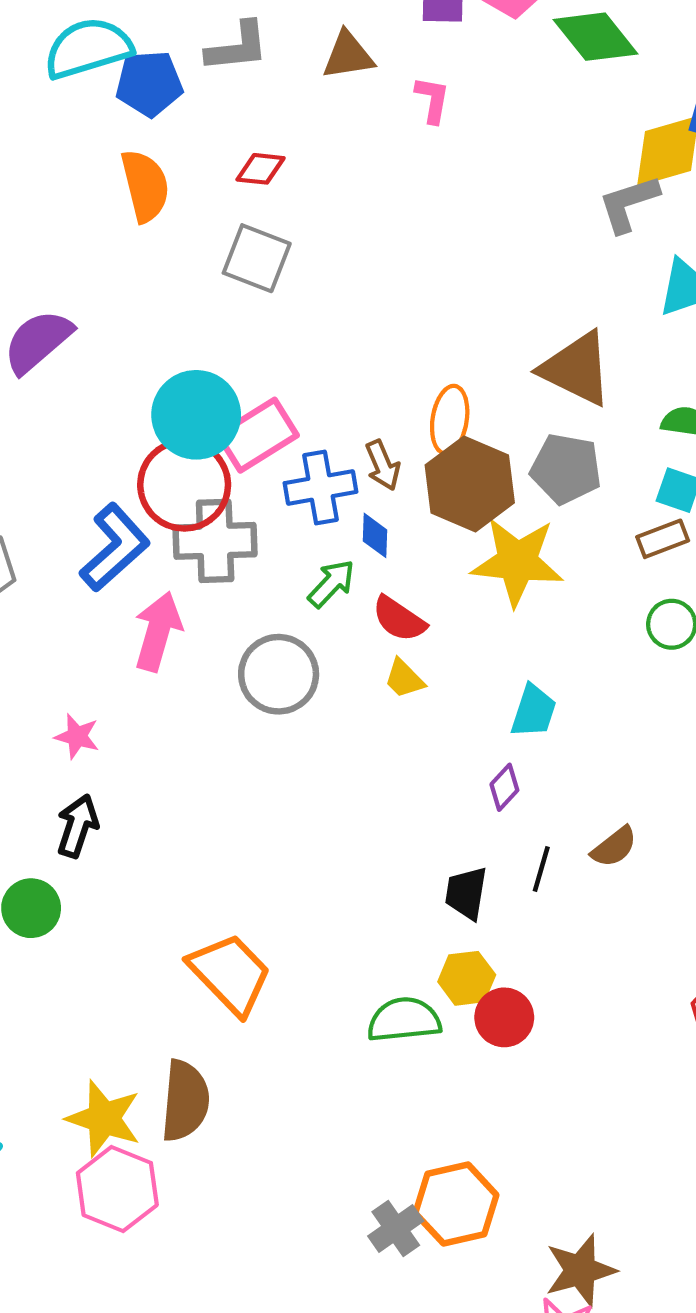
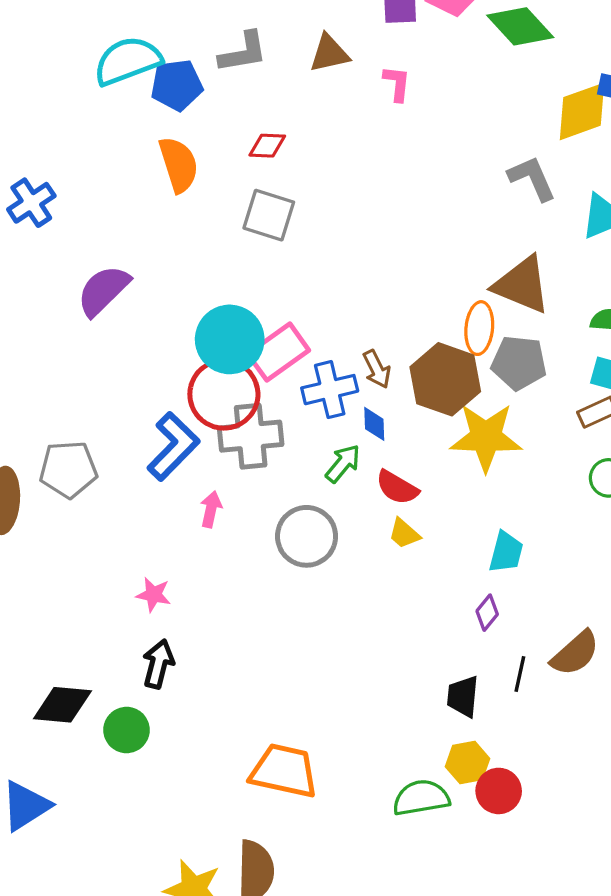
gray L-shape: (629, 204) -> (532, 178), moved, turned 88
orange ellipse: (450, 420) -> (479, 328), moved
pink arrow: (158, 631) -> (211, 509), size x0.6
brown semicircle: (614, 847) -> (575, 653), size x1.4
orange trapezoid: (230, 974) -> (284, 771), turned -30

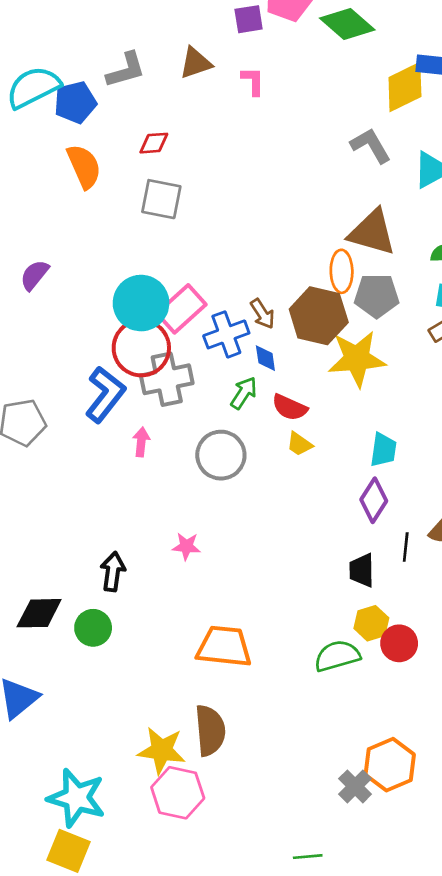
purple semicircle: (103, 291) -> (34, 275), size x0.7
pink star: (153, 595) -> (186, 546), moved
purple diamond: (487, 613) -> (374, 500), size x1.5

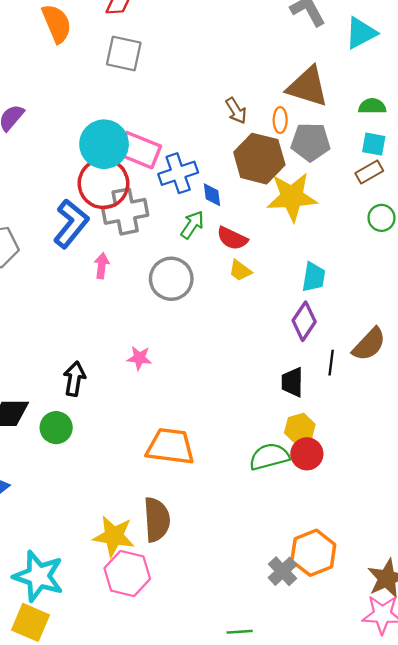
orange ellipse: (342, 271) -> (280, 120), size x0.7
pink rectangle: (181, 309) -> (139, 150), turned 63
brown arrow: (263, 314) -> (236, 111), moved
red circle: (399, 643) -> (307, 454), moved

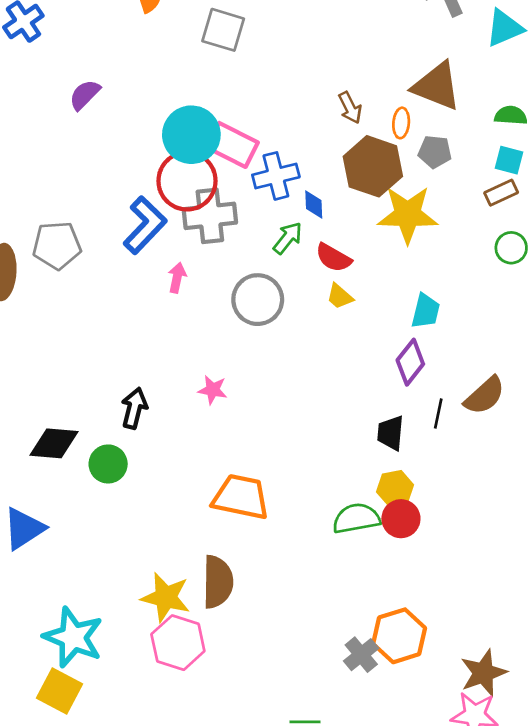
gray pentagon: (310, 142) -> (435, 152), size x0.7

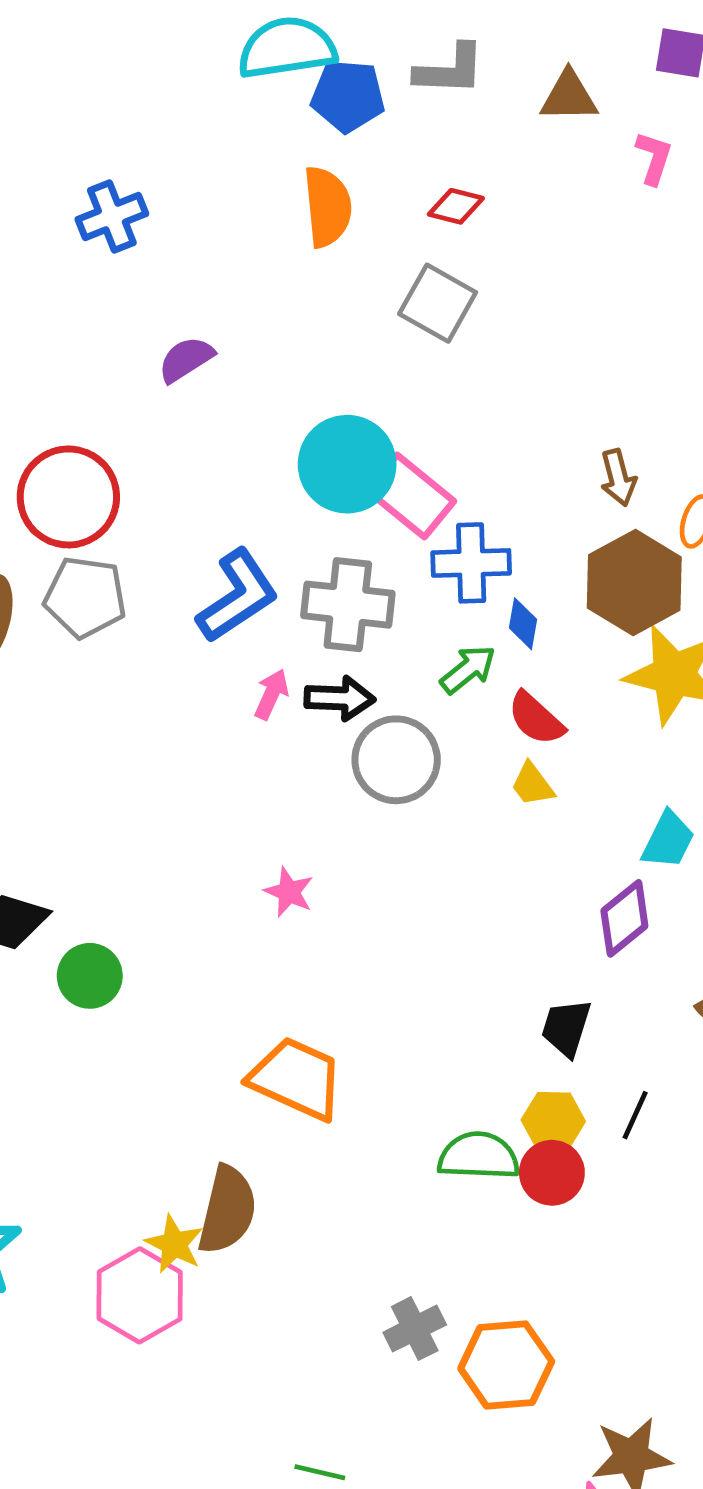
red circle: (187, 181) -> (68, 497), moved
black arrow: (134, 408) -> (340, 698), moved, turned 66
black line: (438, 413) -> (635, 1115), moved
yellow star: (166, 597) -> (174, 1244), moved, size x0.7
gray cross: (361, 655) -> (415, 1329), moved

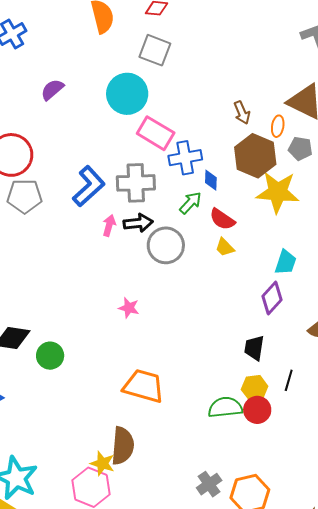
cyan circle: (347, 464) -> (127, 94), moved

